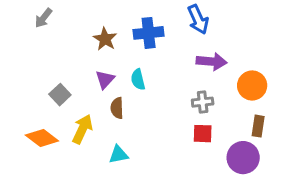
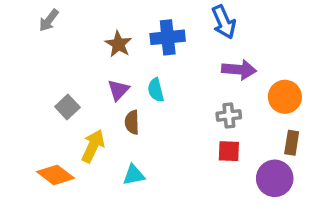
orange diamond: (42, 138) -> (56, 175), moved

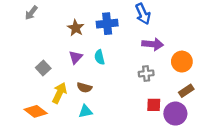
brown semicircle: (132, 122) -> (84, 88), moved, turned -72
brown rectangle: (292, 143) -> (186, 91), turned 48
red square: (229, 151) -> (154, 105), moved

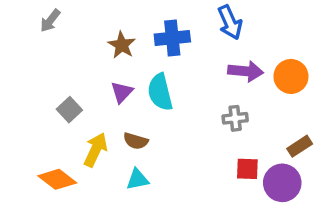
cyan semicircle: (100, 57) -> (160, 92), size x1.5
orange circle: (182, 62) -> (291, 76), moved

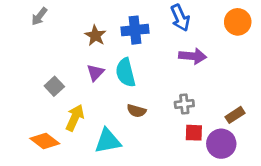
orange circle: (291, 76) -> (238, 22), moved
gray cross: (235, 118) -> (184, 104), moved
brown semicircle: (136, 141) -> (136, 111), moved
cyan triangle: (137, 179) -> (108, 141), size x1.5

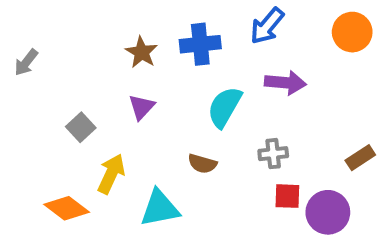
gray arrow: (39, 16) -> (26, 62), moved
blue arrow: (180, 18) -> (267, 26), turned 64
cyan semicircle: (125, 73) -> (225, 107), moved, turned 44
brown rectangle: (235, 115) -> (360, 158), moved

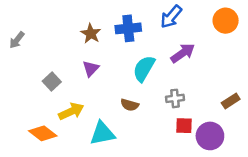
purple arrow: (285, 83) -> (183, 53), turned -40
yellow arrow: (111, 174) -> (71, 111), turned 40

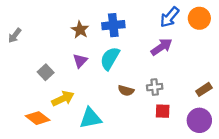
blue arrow: (171, 17) -> (170, 17), moved
cyan semicircle: (144, 69) -> (110, 58), moved
brown semicircle: (130, 105) -> (126, 91), moved
purple circle: (210, 136) -> (199, 120), moved

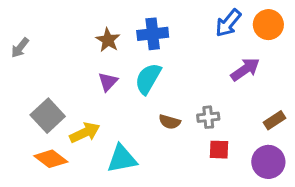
purple arrow: (162, 47) -> (245, 69), moved
gray square: (46, 72) -> (48, 116), moved, size x1.5

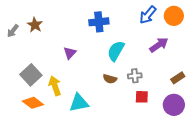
brown star: (108, 40) -> (35, 25), moved
cyan semicircle: (148, 79) -> (116, 51), moved
yellow arrow: (85, 133) -> (55, 86), turned -84

